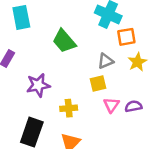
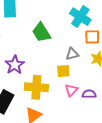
purple star: (38, 85) -> (15, 65), turned -30
yellow cross: (69, 108) -> (36, 87), size x1.6

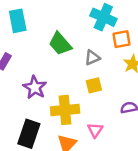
gray triangle: (72, 54) -> (92, 58), moved
pink triangle: (71, 90) -> (95, 130), moved

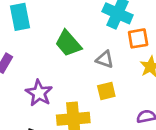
gray triangle: (92, 58) -> (105, 59), turned 42

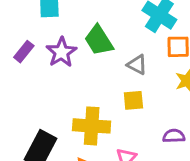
purple star: (39, 93) -> (61, 52), moved

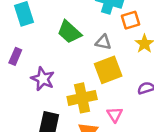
purple star: (61, 52) -> (43, 79), moved
yellow square: (133, 100) -> (108, 70), size x1.6

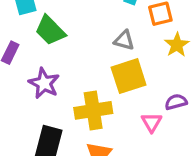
green trapezoid: (69, 32) -> (50, 30), moved
pink triangle: (115, 115) -> (152, 122), moved

